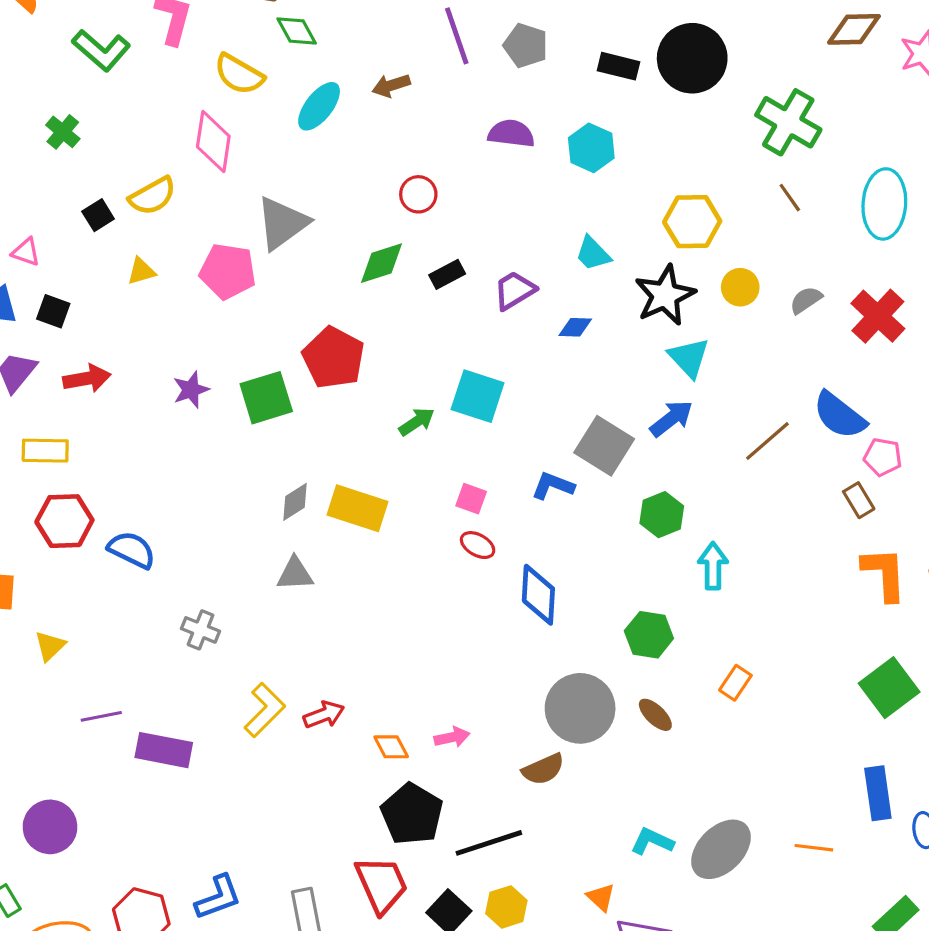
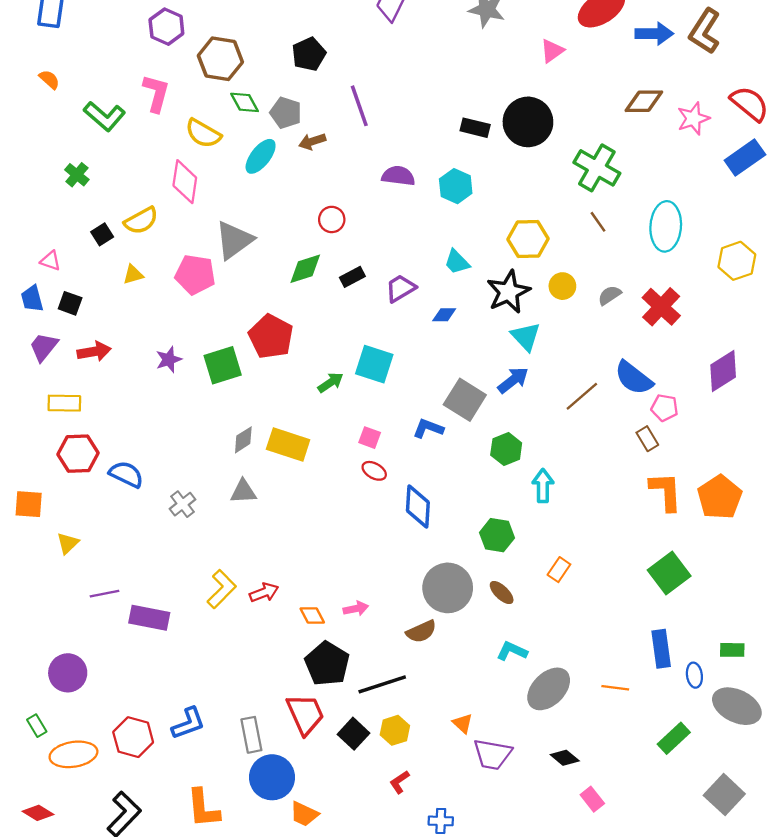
gray pentagon: (526, 45) -> (286, 113), moved
gray cross: (201, 630) -> (183, 504), moved, turned 30
cyan L-shape: (652, 841) -> (512, 651), moved

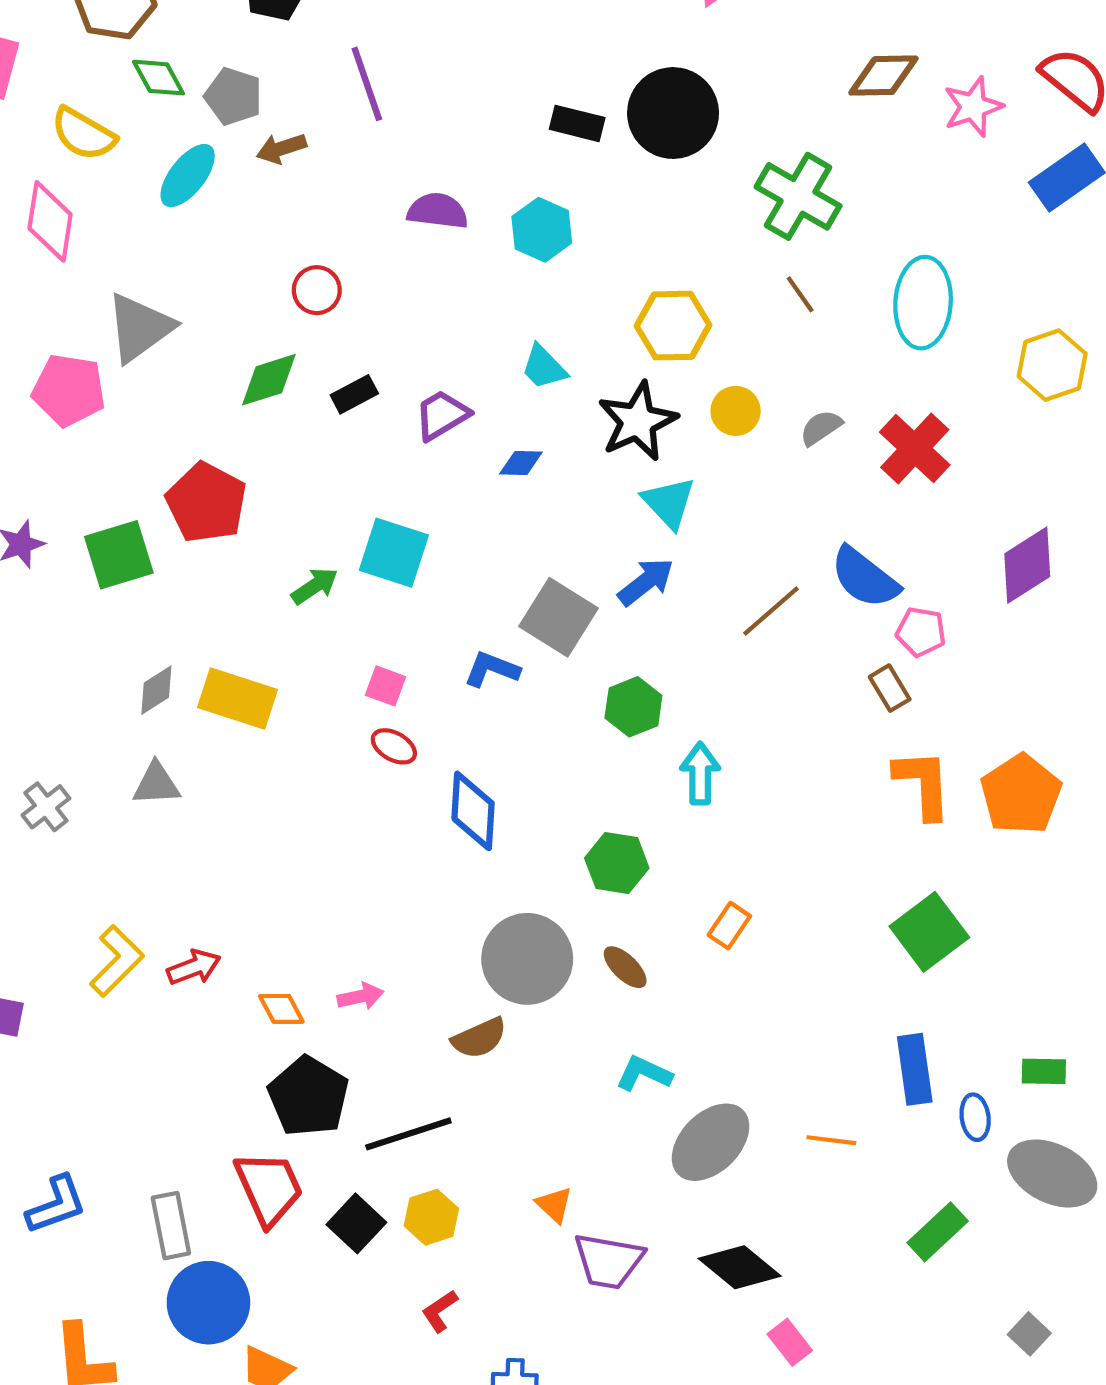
black diamond: (565, 758) -> (740, 1267), size x1.5
gray square: (724, 795) -> (1029, 1334), size x0.6

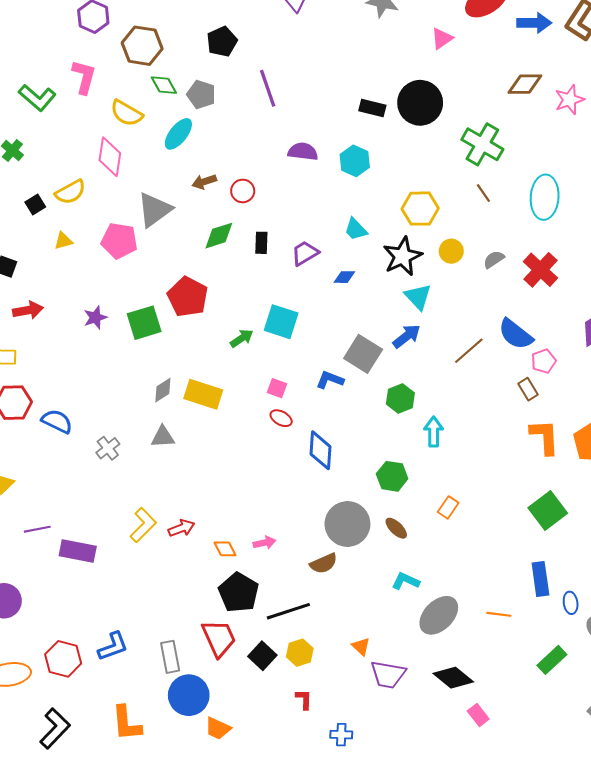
brown arrow: (281, 148) -> (204, 182), moved
black rectangle: (354, 394) -> (261, 243), turned -60
pink pentagon: (921, 632) -> (544, 361), turned -30
red L-shape: (440, 1311) -> (304, 699), turned 125

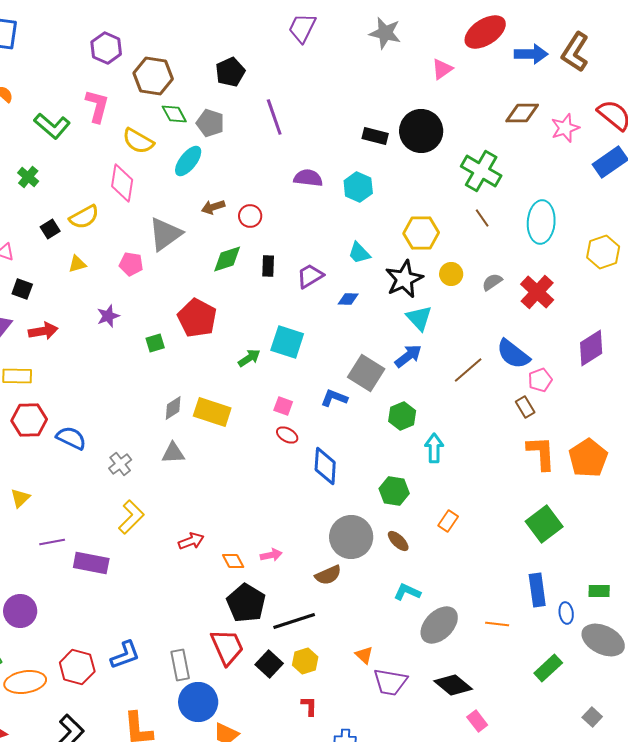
pink pentagon: (119, 241) -> (131, 264), size x0.7
purple star: (95, 318) -> (108, 316), moved
green square: (144, 323) -> (155, 343), size x0.6
yellow L-shape: (143, 525) -> (131, 517), moved

